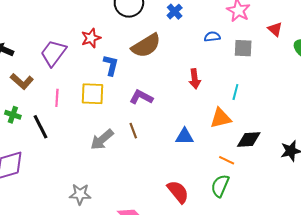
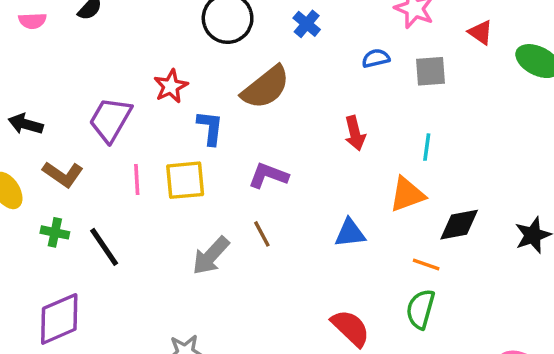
pink line: (57, 98) -> (137, 180), moved

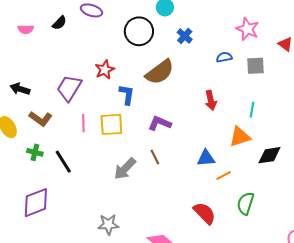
orange line: (426, 264) -> (224, 176), moved, turned -49

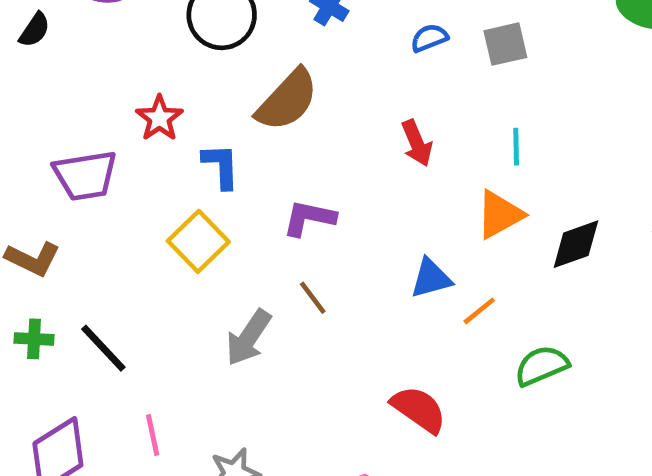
purple trapezoid: (69, 88) -> (85, 176), turned -120
pink line: (83, 123) -> (153, 435), moved
yellow square: (111, 124) -> (198, 241), turned -30
green semicircle: (245, 203) -> (542, 366), turned 60
red semicircle: (205, 213) -> (419, 409), moved

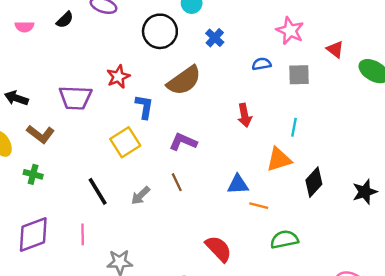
black diamond: (576, 244) -> (314, 182), turned -40
orange line: (479, 311) -> (259, 206), turned 42
gray arrow: (248, 338) -> (141, 196), size x0.7
black line: (103, 348) -> (98, 191), moved

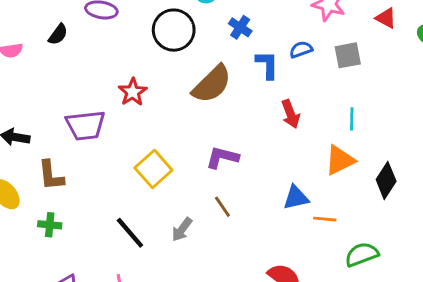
blue L-shape: (144, 107) -> (267, 65), moved
brown L-shape: (41, 134) -> (51, 175), turned 56

